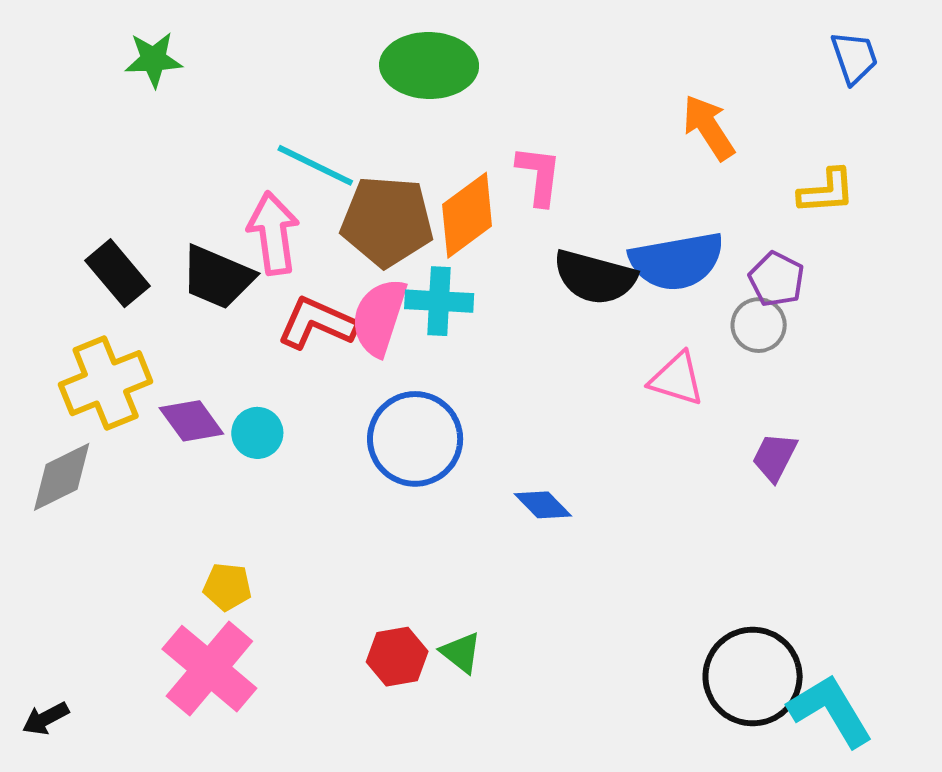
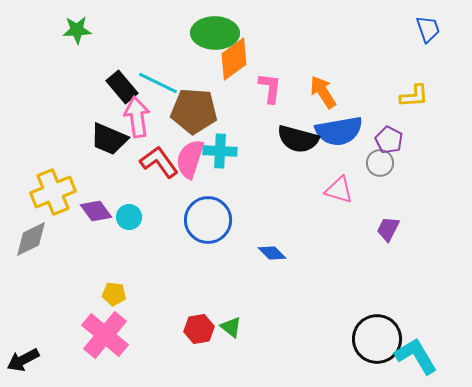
orange arrow: (709, 127) -> (323, 92), moved
orange diamond: (467, 215) -> (234, 59), moved
black rectangle: (118, 273) -> (122, 87), moved
red L-shape: (317, 323) -> (159, 162), turned 30
black arrow: (46, 719) -> (23, 360), size x1.4

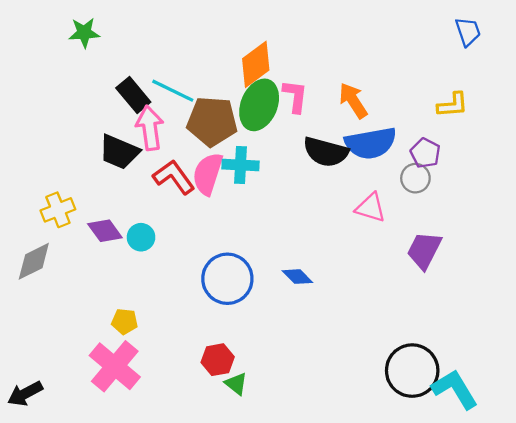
green ellipse: (215, 33) -> (259, 105), moved, turned -69
yellow cross: (53, 192) -> (58, 210), size x0.7
blue circle: (208, 220) -> (227, 279), moved
purple trapezoid: (388, 229) -> (424, 250), size x1.4
green triangle: (231, 327) -> (236, 384), moved

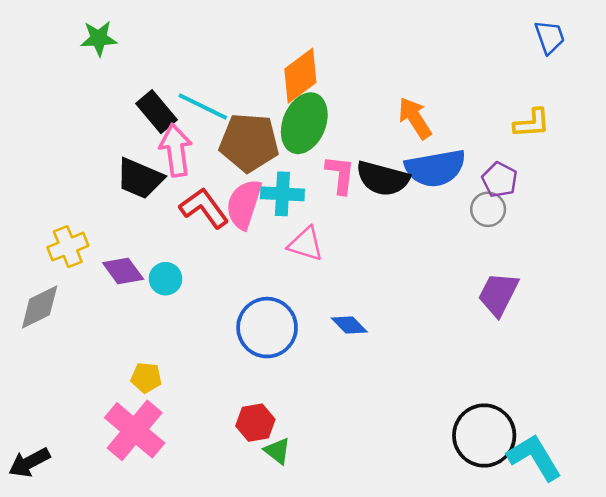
pink L-shape: (295, 96) -> (340, 175), moved
pink triangle: (371, 208) -> (306, 244), moved

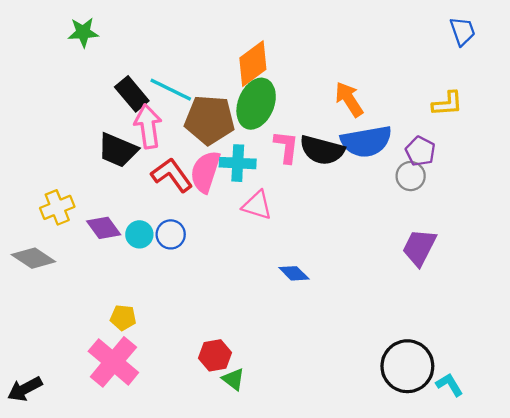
gray diamond: (40, 307) -> (33, 258), turned 60
blue circle: (267, 328) -> (171, 234), moved, size x0.6
cyan L-shape: (534, 457) -> (450, 385), size x0.6

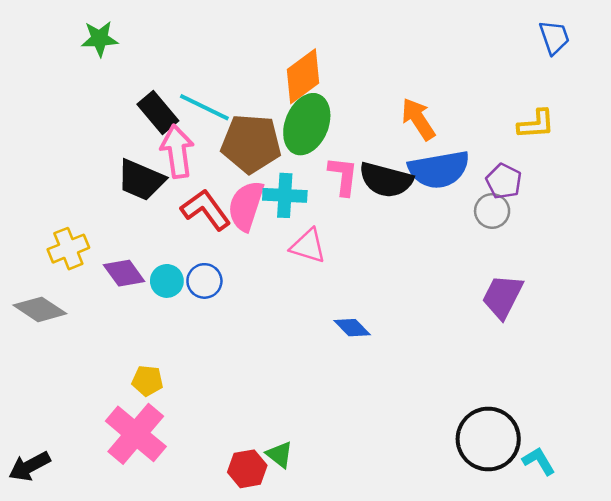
red hexagon: (215, 355) -> (247, 469), moved

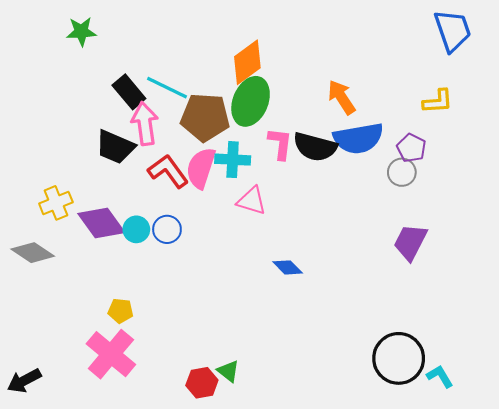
blue trapezoid: (554, 37) -> (453, 31), size x1.5
purple diamond: (124, 273) -> (101, 223), size x1.4

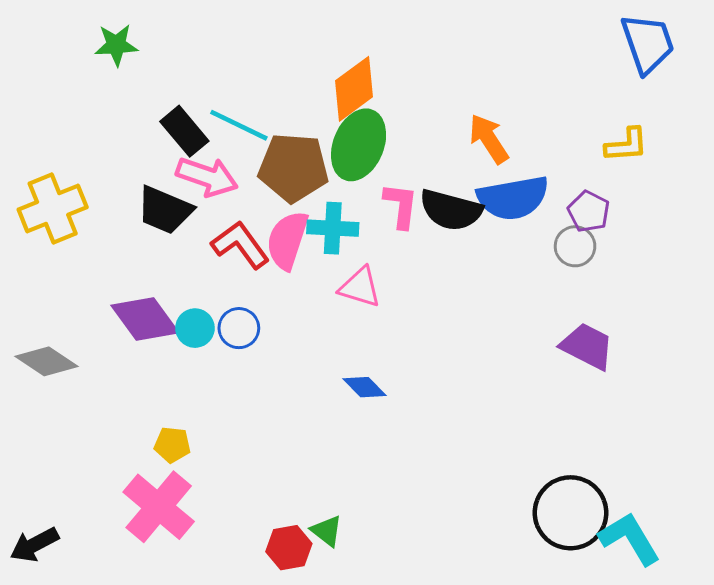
pink arrow: (145, 124) -> (207, 177), turned 117
yellow cross: (56, 203) -> (53, 208), moved, size x1.4
purple trapezoid: (410, 242) -> (587, 346), turned 90
blue diamond: (288, 267) -> (365, 387), moved
cyan L-shape: (440, 376) -> (630, 539), size x1.6

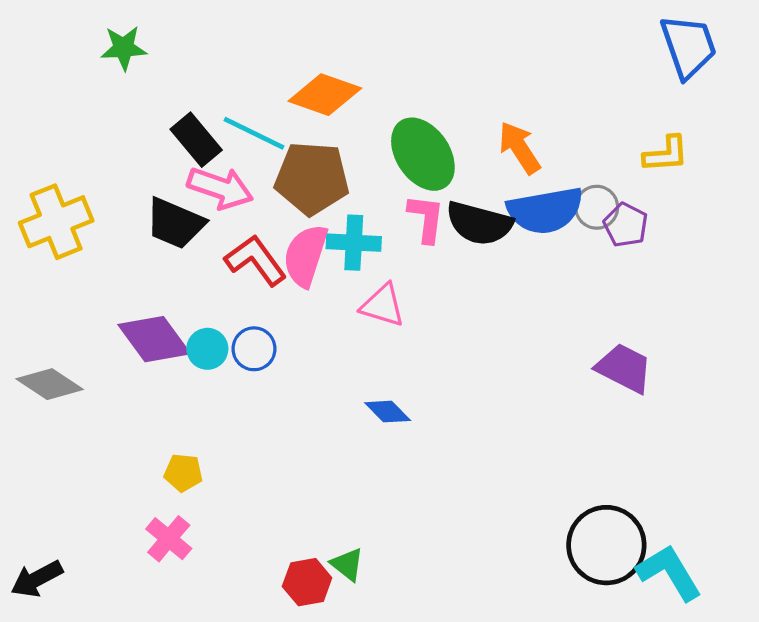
orange diamond: (354, 89) -> (325, 95), moved, turned 56
green ellipse: (359, 145) -> (423, 154), moved, turned -56
gray circle: (575, 246) -> (597, 207), moved
pink cross: (159, 507) -> (169, 539), size x0.6

